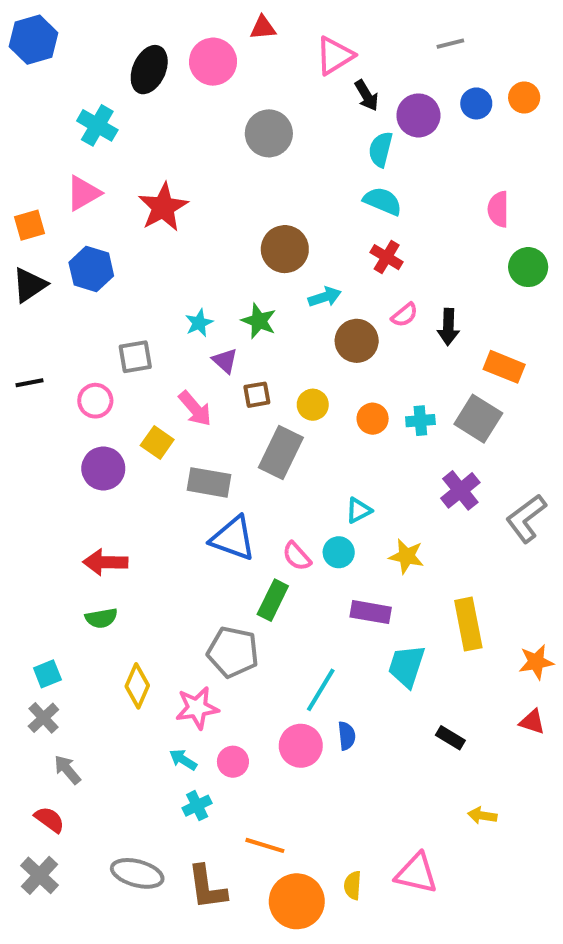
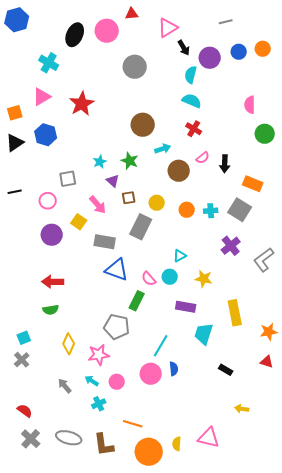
gray arrow: (67, 770) -> (65, 386), moved
gray cross: (39, 875) -> (31, 439), moved

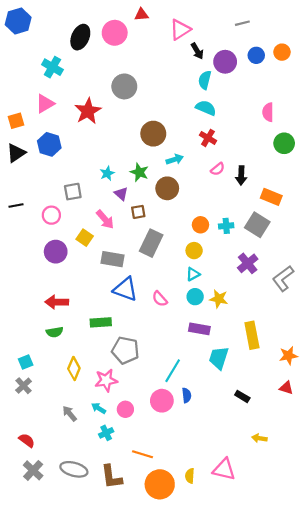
gray circle: (135, 67) -> (124, 86), moved
brown circle: (179, 171) -> (167, 188), moved
yellow circle: (157, 203) -> (194, 251), moved
cyan circle: (170, 277) -> (195, 297), moved
green rectangle: (137, 301) -> (101, 322), moved, turned 60

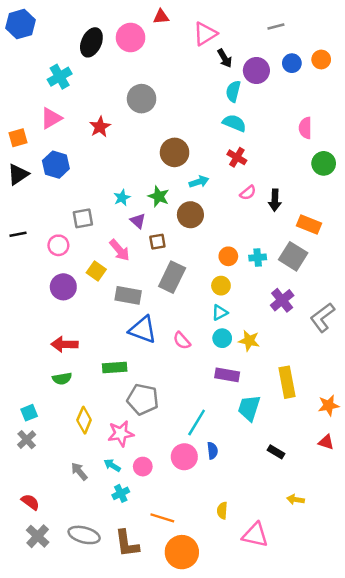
cyan cross: (52, 67) -> (60, 77), turned 30
red star: (88, 111) -> (100, 127), size x0.7
yellow semicircle: (190, 476) -> (222, 511), moved

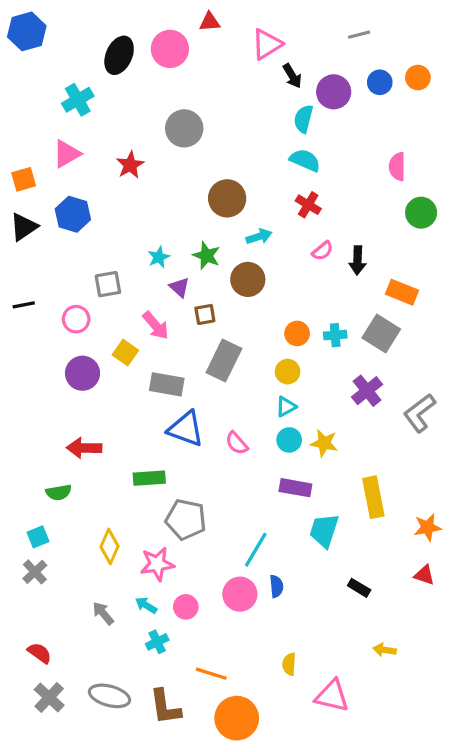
green semicircle: (62, 379) -> (59, 492), moved

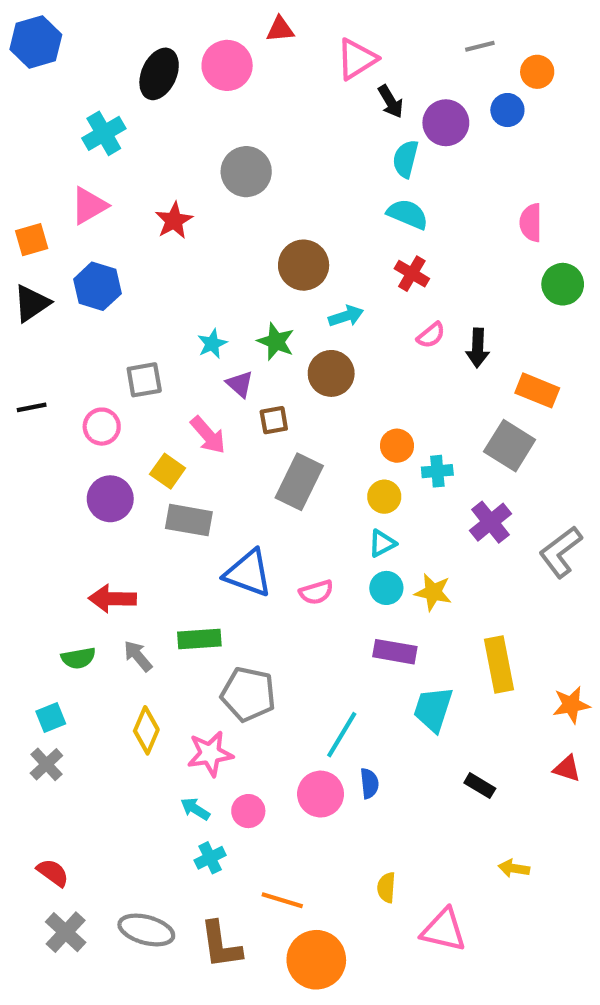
orange circle: (418, 78) -> (537, 72), moved
cyan cross: (335, 335) -> (437, 471), moved
gray rectangle: (167, 384) -> (189, 520), moved
pink semicircle: (237, 443) -> (316, 592), turned -65
gray arrow: (103, 613) -> (138, 656), moved

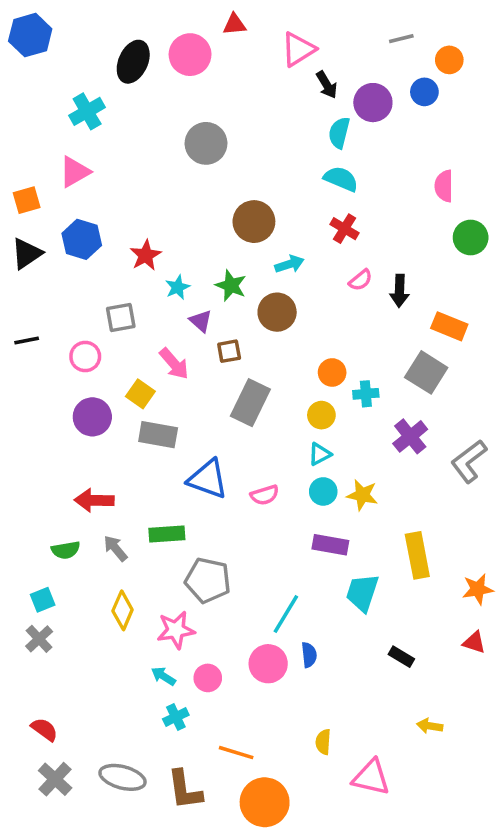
red star: (174, 220) -> (146, 255), moved

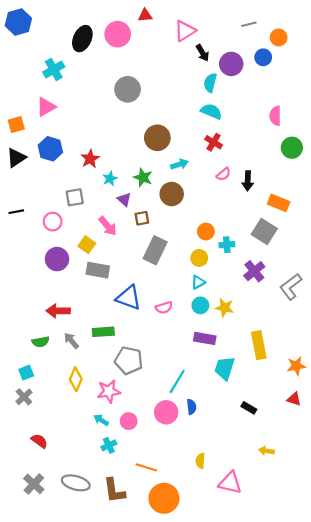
red semicircle: (44, 729) -> (39, 441), moved

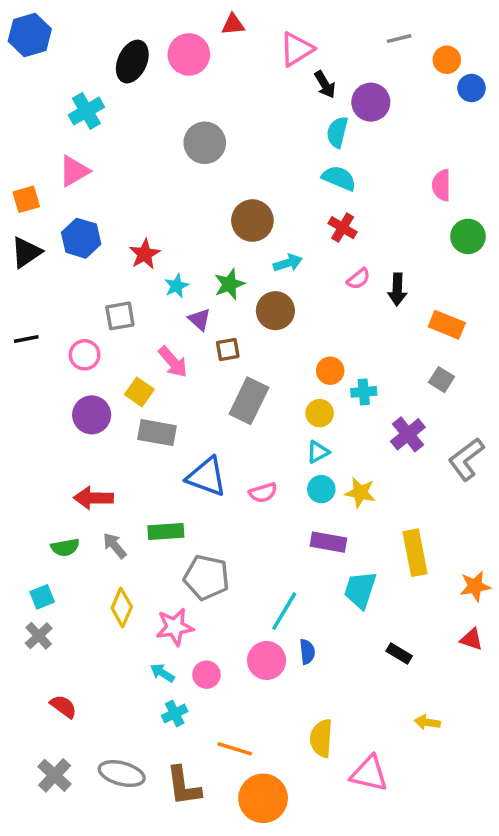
blue circle: (263, 57) -> (472, 88), moved
green star: (143, 177) -> (229, 284), turned 30
gray square: (264, 231) -> (441, 380), moved, size x0.6
yellow semicircle: (200, 461) -> (321, 738), size x1.5

